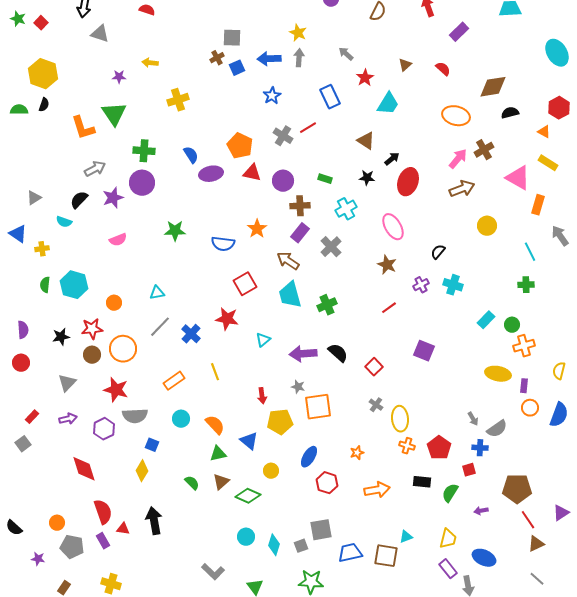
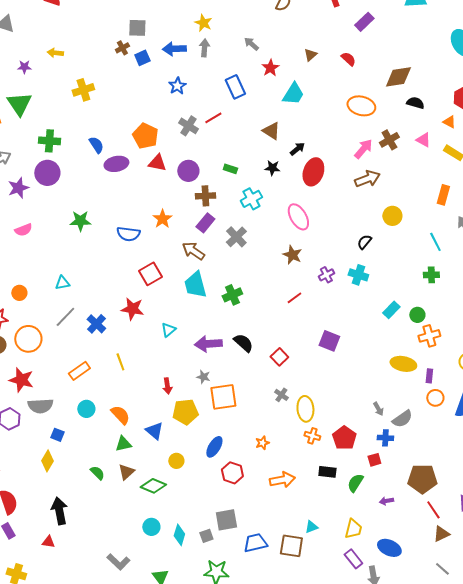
black semicircle: (510, 113) -> (415, 103), turned 30
pink triangle: (518, 178) -> (423, 140), moved, size x0.6
black semicircle: (438, 252) -> (364, 242), moved
red triangle: (123, 529) -> (48, 542), moved

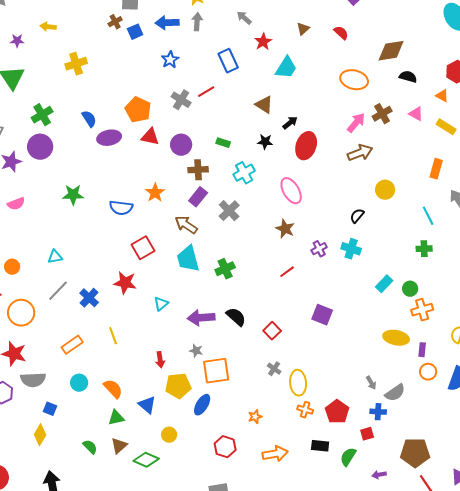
green cross: (49, 141) -> (42, 115), turned -35
blue ellipse: (214, 447) -> (202, 405), moved

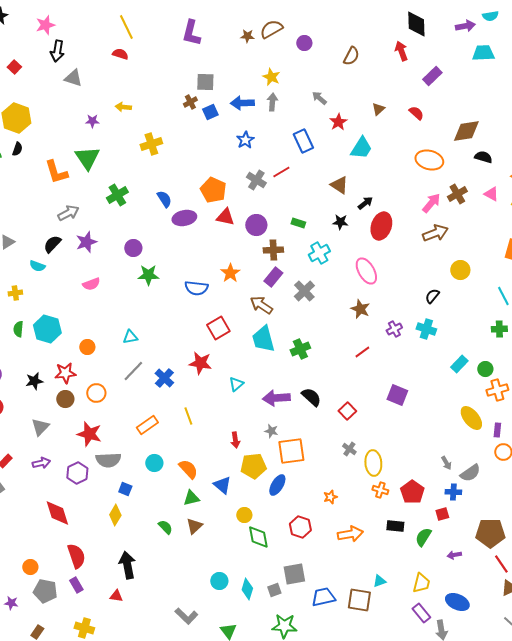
purple circle: (40, 147) -> (133, 248), moved, size x0.7
orange circle: (21, 313) -> (96, 393), size x0.7
yellow ellipse: (396, 338) -> (471, 418), turned 40
green diamond: (146, 460) -> (258, 537), moved, turned 55

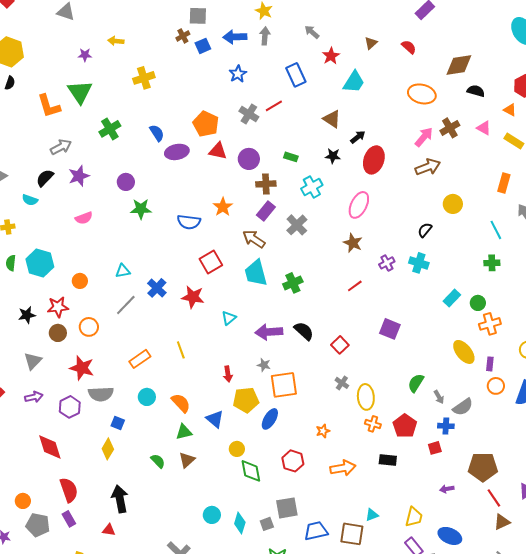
pink ellipse: (366, 271) -> (359, 205), turned 56
blue cross: (164, 378) -> (157, 288), moved
green semicircle: (423, 537) -> (416, 383), moved

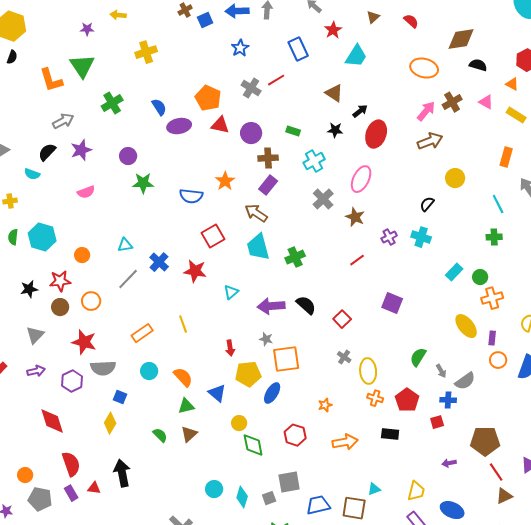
gray cross: (297, 225) -> (323, 199), moved
red triangle: (109, 530) -> (94, 488), moved

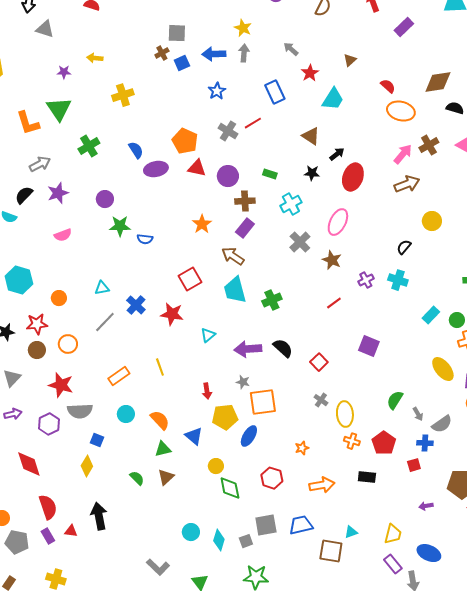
red semicircle: (411, 21) -> (388, 86), moved
blue semicircle: (191, 196) -> (145, 239), moved, size x0.7
blue trapezoid: (318, 505) -> (301, 525), moved

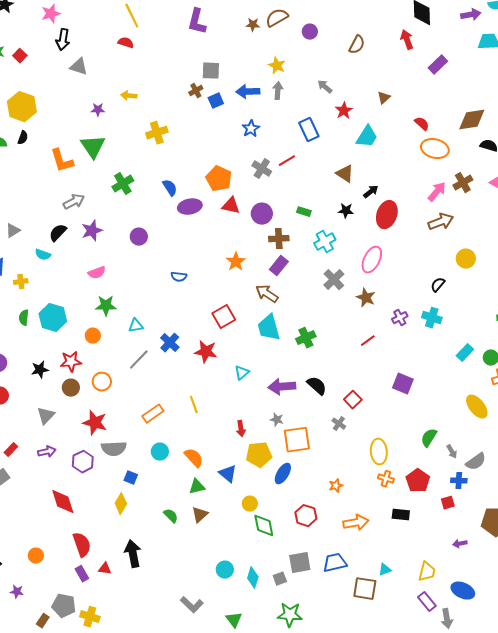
green star: (120, 226) -> (106, 306), moved
gray cross: (321, 400) -> (339, 424), moved
gray pentagon: (17, 542) -> (64, 606), moved

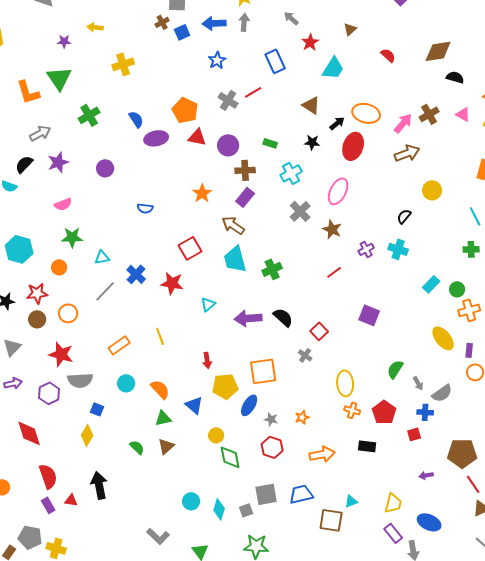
orange ellipse: (435, 149) -> (366, 113), moved
gray star: (277, 420) -> (271, 419), moved

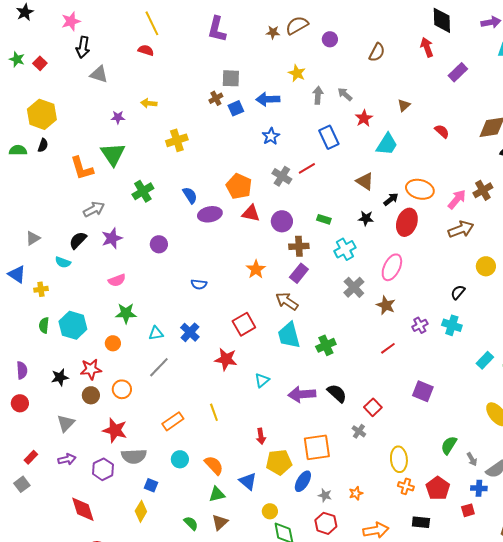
gray arrow: (244, 22) -> (318, 95), moved
blue cross: (136, 274) -> (190, 332), moved

